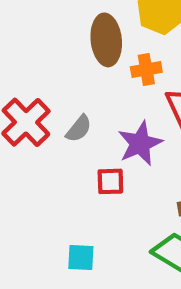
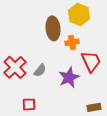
red square: (110, 181) -> (29, 104), moved

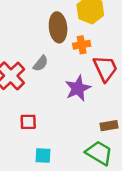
gray semicircle: (40, 70) -> (41, 63), moved

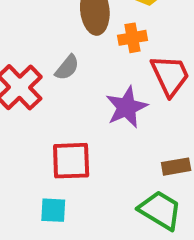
red square: (28, 122) -> (71, 161), moved, size x1.5
cyan square: (43, 155) -> (53, 210), moved

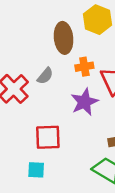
orange cross: (132, 38) -> (84, 67), moved

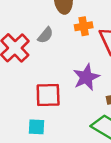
purple star: (84, 102) -> (86, 77), moved

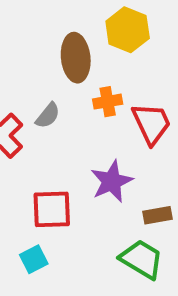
cyan square: (37, 127) -> (34, 259), turned -30

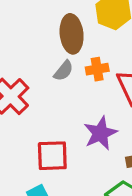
gray semicircle: (48, 116) -> (64, 71), moved

